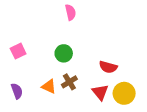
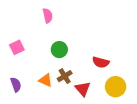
pink semicircle: (71, 12) -> (48, 16), moved
red triangle: (100, 92) -> (83, 89), moved

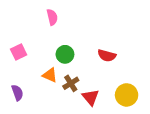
red semicircle: (101, 62) -> (107, 55), moved
orange triangle: (46, 80) -> (50, 75), moved

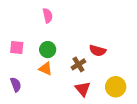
pink square: (19, 52) -> (17, 47), turned 32
green circle: (65, 54) -> (48, 50), moved
brown cross: (71, 83) -> (78, 64), moved

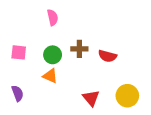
brown cross: (78, 64) -> (79, 49), moved, turned 32

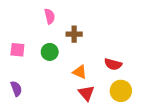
brown cross: (79, 49) -> (74, 34), moved
red semicircle: (107, 56) -> (113, 64), moved
orange triangle: (50, 76) -> (80, 72), moved

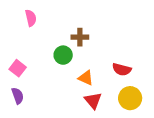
pink semicircle: (50, 16) -> (31, 18), moved
pink square: (17, 50) -> (18, 68), moved, turned 32
green circle: (50, 52) -> (63, 55), moved

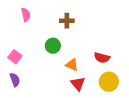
brown cross: (80, 37) -> (67, 21), moved

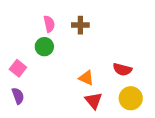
pink semicircle: (26, 15) -> (49, 24), moved
green circle: (53, 46) -> (44, 47), moved

